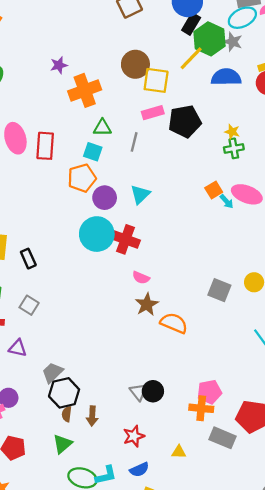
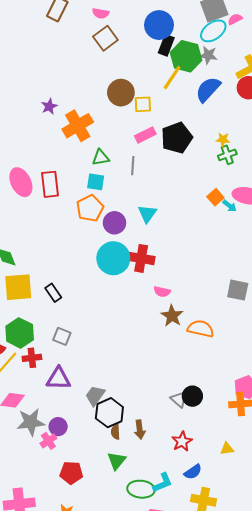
blue semicircle: (226, 77) -> (208, 89), turned -36
yellow square: (156, 80) -> (143, 104), size x0.7
purple triangle: (18, 348) -> (58, 379), size x1.4

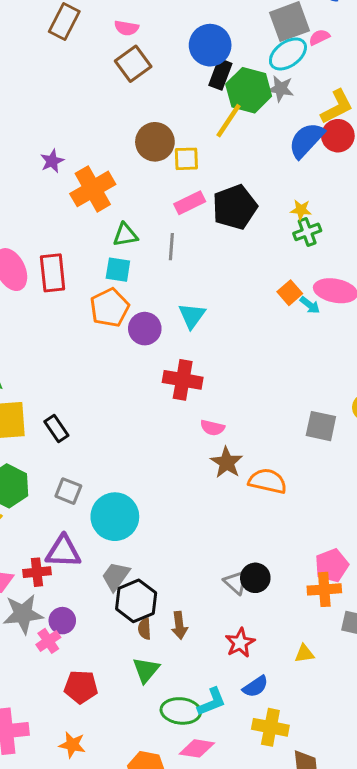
blue semicircle: (208, 89) -> (306, 140), moved
cyan circle: (113, 258) -> (115, 517), moved
red cross: (32, 358) -> (37, 572), moved

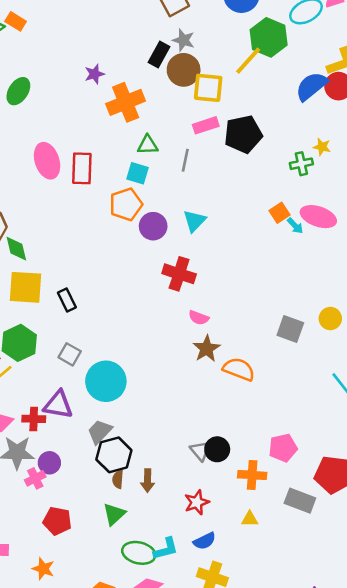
black rectangle: (220, 74) -> (159, 54), moved
gray star: (281, 89) -> (183, 40), moved
yellow square: (186, 159) -> (208, 88), size x1.4
yellow star: (301, 210) -> (322, 147), moved
orange cross: (324, 589) -> (252, 475), moved

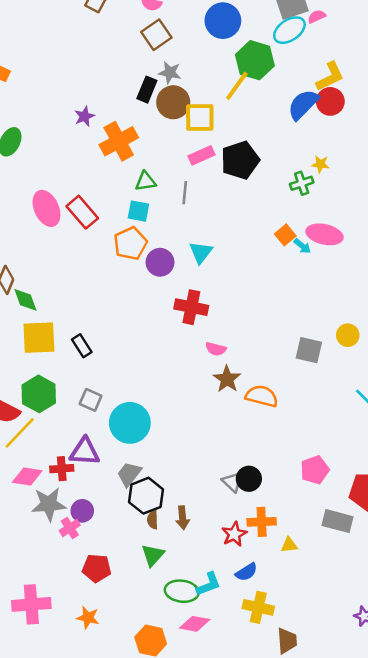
red rectangle: (82, 168) -> (82, 212), turned -36
orange cross: (252, 475) -> (262, 522), moved

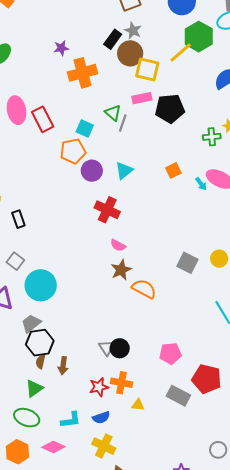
green triangle: (146, 181) -> (113, 113), moved, turned 36
orange square: (285, 235) -> (173, 170), moved
green ellipse: (182, 591) -> (27, 418), moved

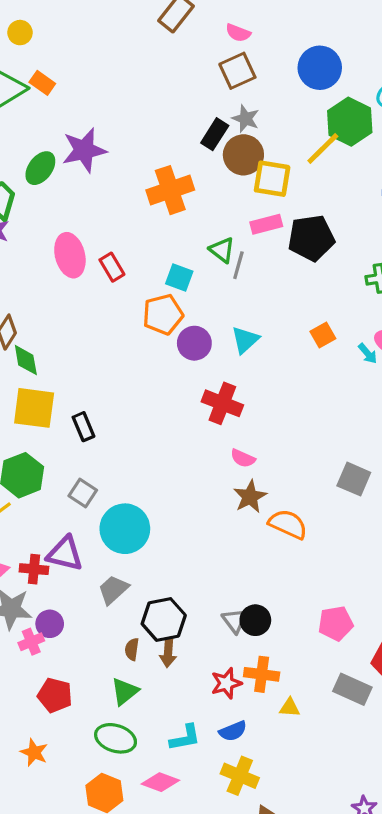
purple star: (61, 48) -> (84, 150), moved, size x1.8
red rectangle: (43, 119) -> (112, 267), size x0.7
black hexagon: (40, 343) -> (164, 620), moved

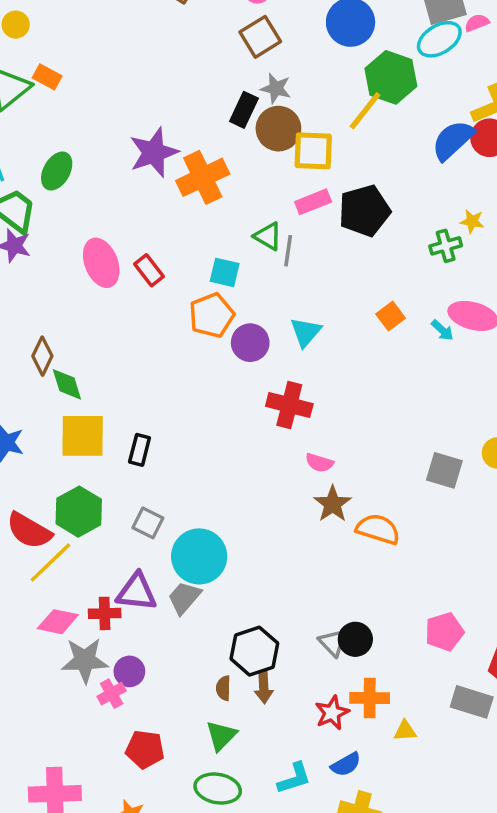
purple star: (84, 150) -> (154, 152), moved
black rectangle: (84, 427) -> (140, 450), turned 44
gray trapezoid: (113, 590) -> (184, 598), moved

